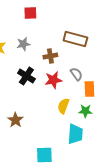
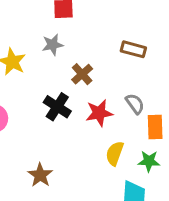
brown rectangle: (75, 39) -> (133, 49), size x0.7
gray star: (23, 44) -> (53, 45), moved
brown cross: (50, 56) -> (82, 74), moved, turned -32

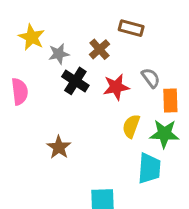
gray star: (53, 45) -> (59, 54), moved
brown rectangle: (133, 49) -> (131, 28), moved
green star: (149, 161) -> (164, 134), size x1.4

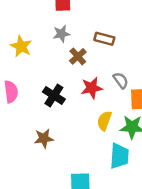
gray star: (59, 54) -> (61, 34), moved
black cross: (75, 81) -> (54, 95), moved
brown star: (59, 147) -> (44, 138), turned 30

